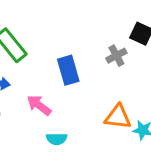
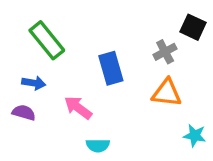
orange triangle: (118, 117) -> (167, 93), moved

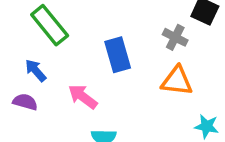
gray cross: (165, 52) -> (175, 37), turned -35
blue arrow: (34, 83) -> (36, 70), turned -140

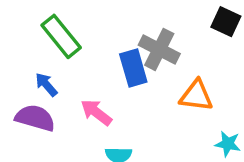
gray cross: (175, 37) -> (159, 49), moved, size x1.5
purple semicircle: (25, 102) -> (35, 118), size x1.5

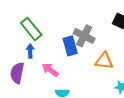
blue arrow: (46, 85) -> (30, 51), moved, turned 40
purple semicircle: (35, 118) -> (17, 73), turned -95

